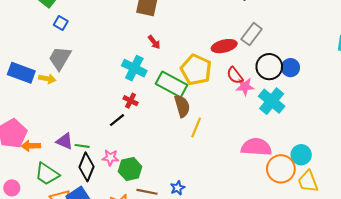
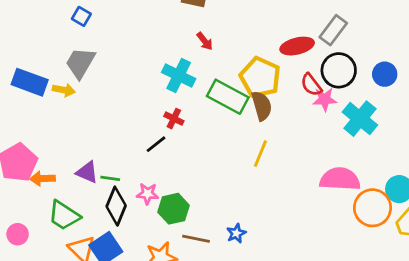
black circle: (269, 67) -> (339, 70), moved
brown semicircle: (182, 106) -> (262, 106), moved

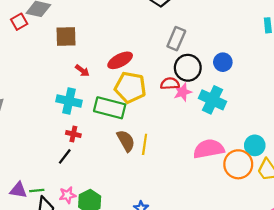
red ellipse: (297, 46) -> (120, 60), moved
red semicircle: (311, 85) -> (170, 84), turned 138
brown semicircle: (262, 106) -> (126, 141), moved

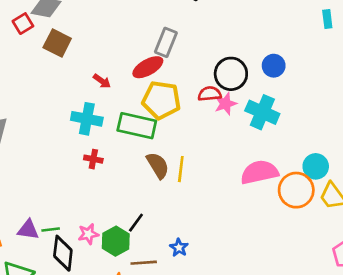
brown square: (66, 37) -> (57, 43), moved, turned 30
gray rectangle: (176, 39) -> (166, 42), moved
black line: (65, 156) -> (136, 223), moved

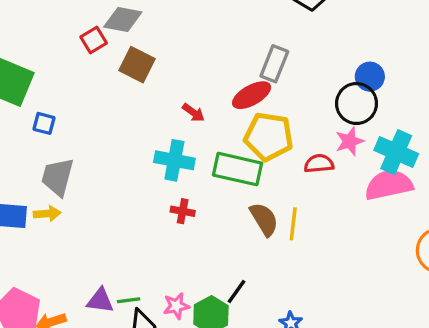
blue circle: (274, 66) -> (370, 77), moved
red semicircle: (210, 94) -> (319, 164), moved
pink semicircle: (259, 172) -> (389, 185), moved

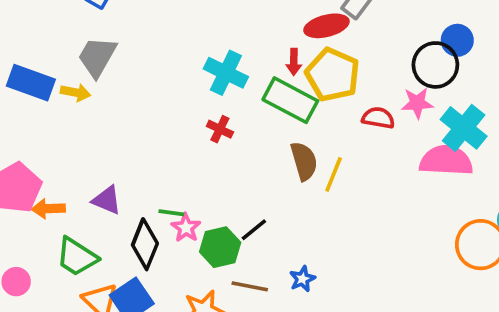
red arrow: (193, 113) -> (294, 62), moved, turned 40
green line: (129, 300) -> (171, 213), moved
pink star: (176, 306) -> (186, 228), turned 30

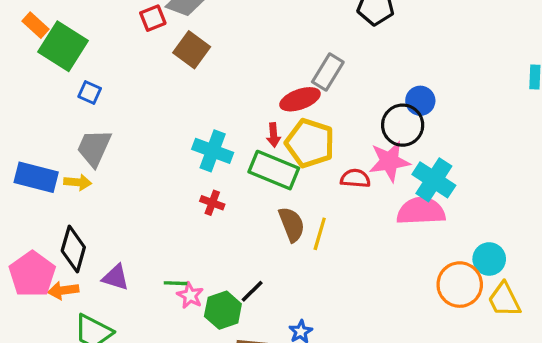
pink star: (417, 103) -> (389, 161), size x1.4
black diamond: (145, 244) -> (73, 249), moved

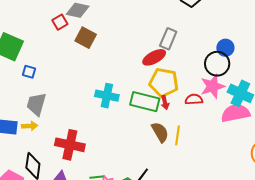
red arrow: (273, 135) -> (165, 102), moved
red cross: (212, 203) -> (70, 145), moved, size x2.0

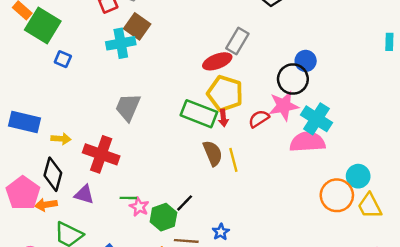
cyan cross: (107, 96) -> (121, 43), moved, turned -30
red semicircle: (194, 99) -> (259, 119), turned -36
gray trapezoid: (36, 104) -> (128, 107), moved
yellow arrow: (30, 126) -> (61, 139), moved
yellow line: (178, 135) -> (233, 160), turned -30

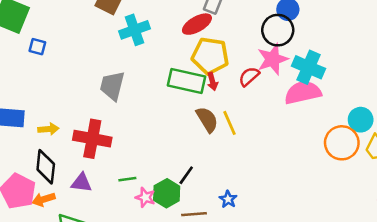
cyan cross: (121, 43) -> (135, 30), moved
pink star: (139, 207) -> (145, 197), moved

